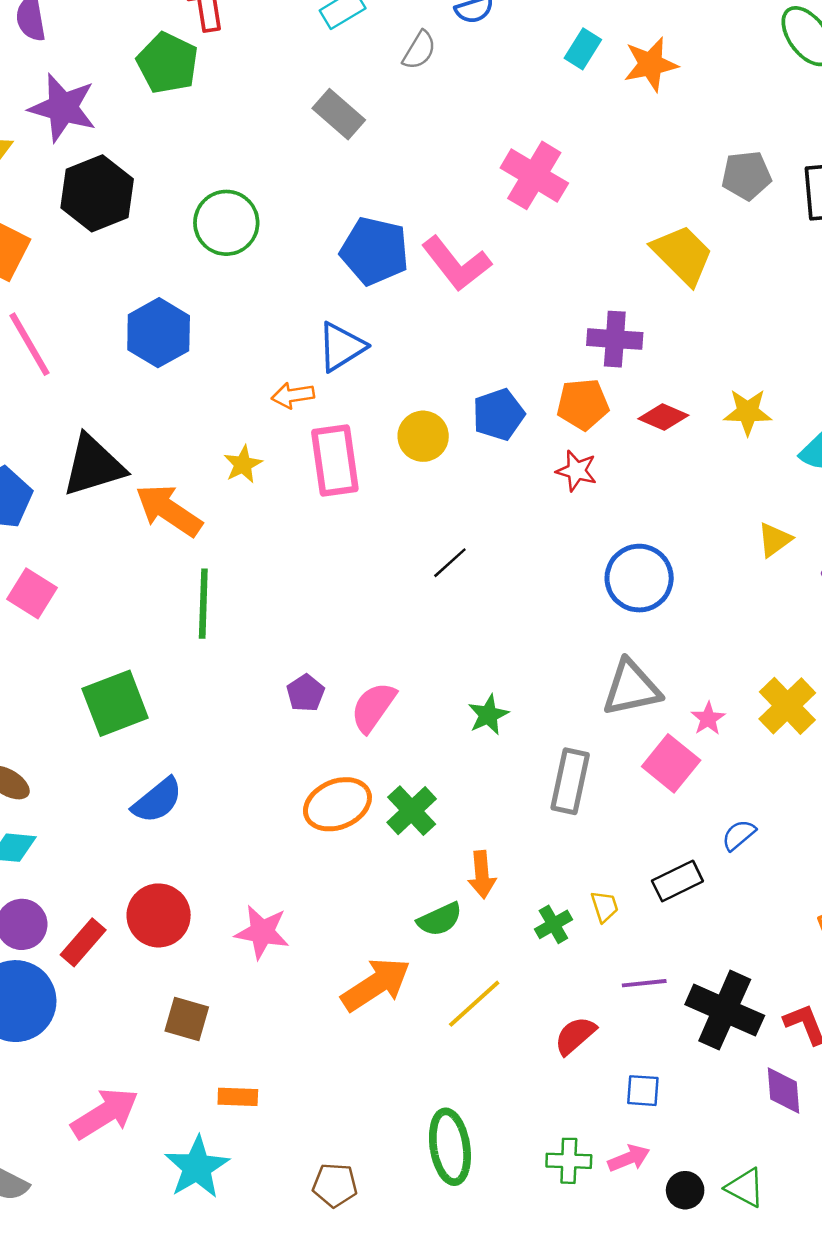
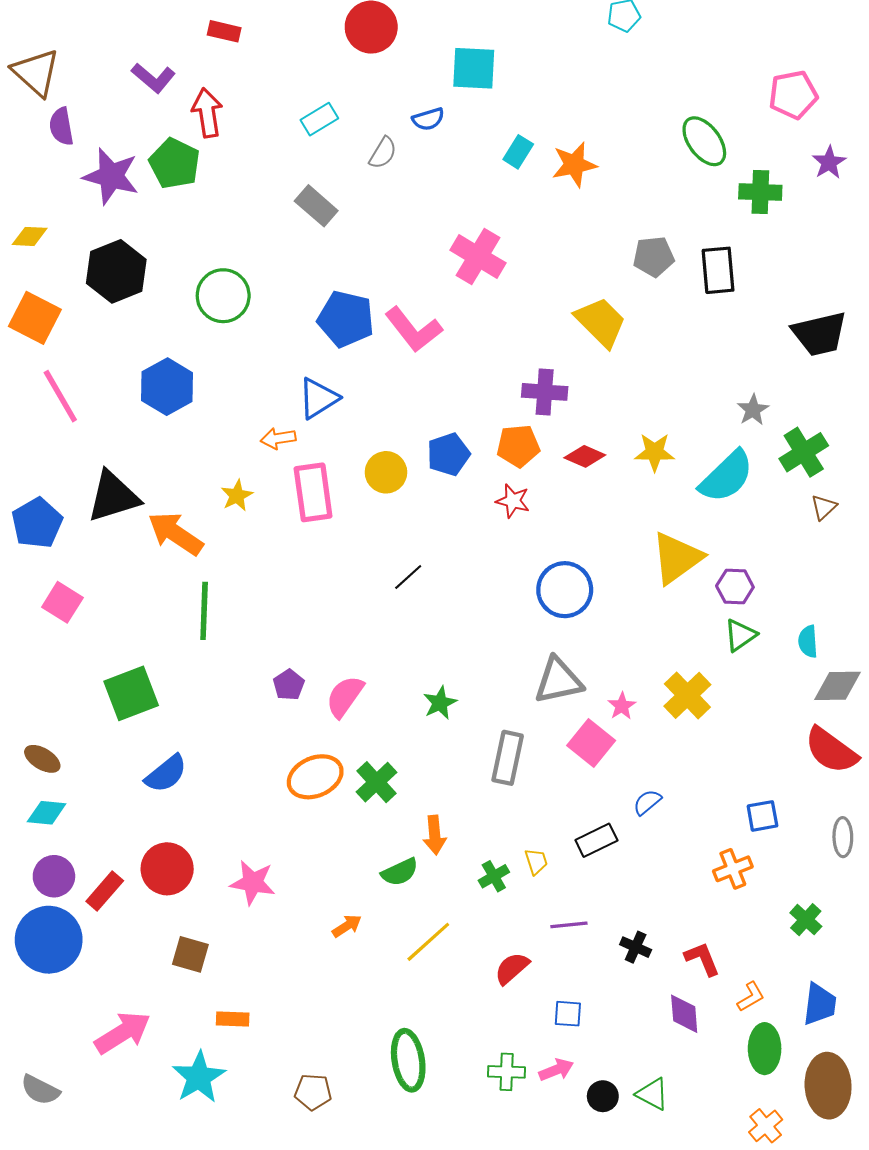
purple star: (63, 108) -> (111, 176), moved
yellow triangle: (775, 540) -> (677, 558), size x1.8
orange arrow: (376, 984) -> (347, 926), size x0.5
black cross: (725, 1010) -> (636, 947), size x0.5

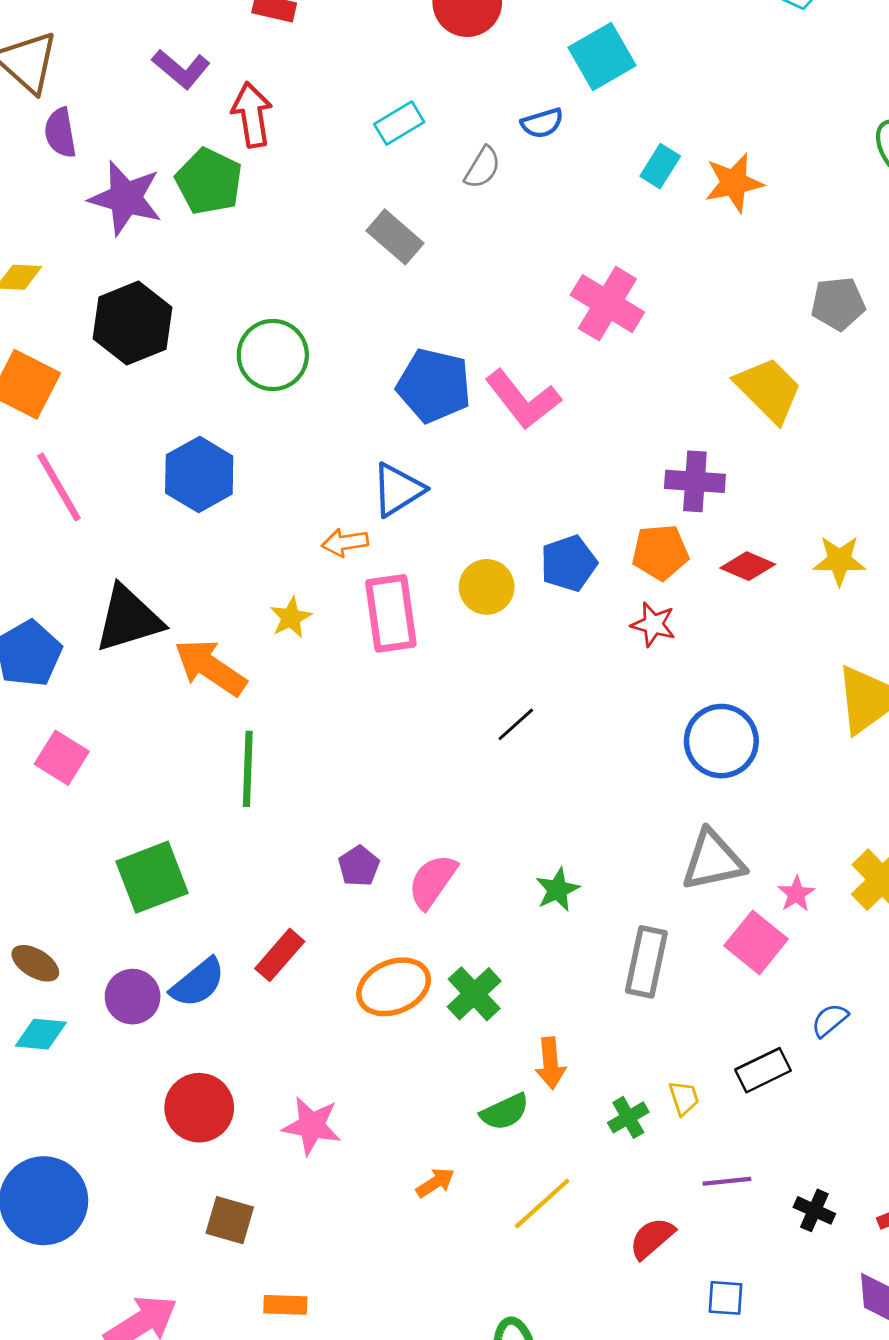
cyan square: (474, 68) -> (602, 56), turned -33
purple circle: (54, 876) -> (133, 997), moved
red rectangle: (105, 891) -> (280, 955), moved

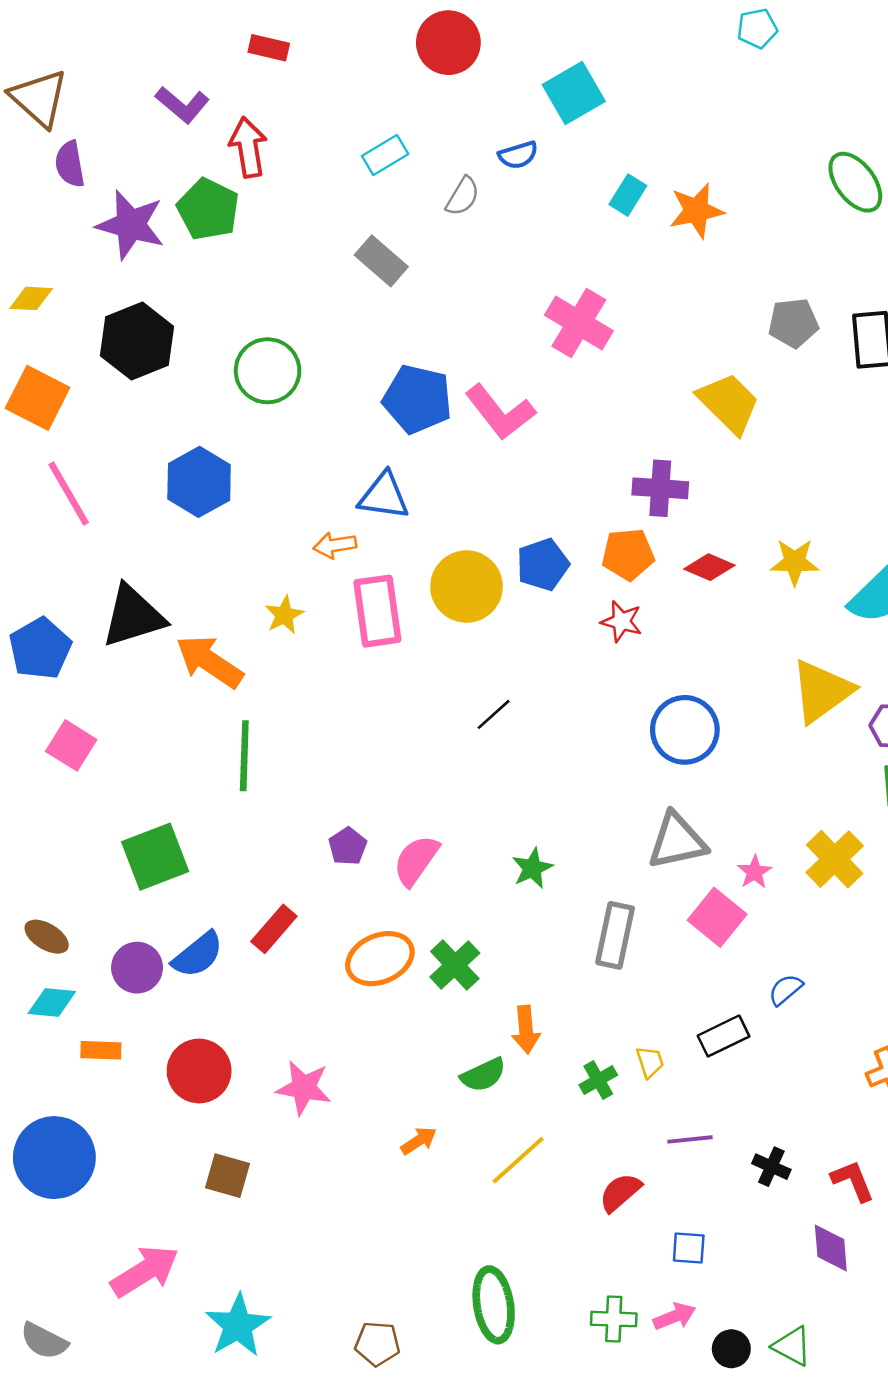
blue triangle: (398, 490) -> (384, 496), turned 40
yellow circle: (487, 587) -> (466, 587), size x1.4
orange rectangle: (285, 1305) -> (101, 1050), moved

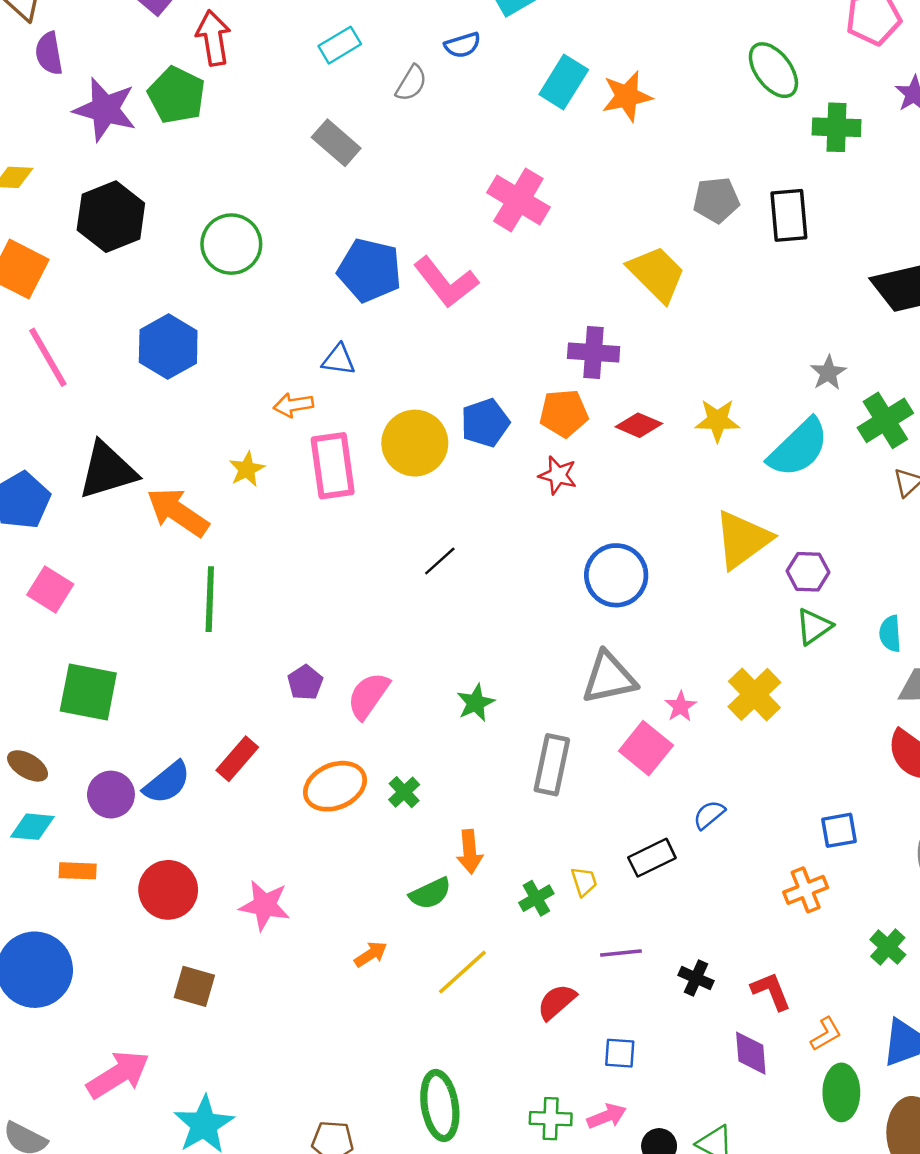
cyan rectangle: (628, 195) -> (564, 82), size x1.4
blue triangle: (384, 496) -> (339, 360), size x0.7
green square: (155, 857) -> (88, 692), moved, turned 32
green cross: (455, 965) -> (404, 792), size x0.7

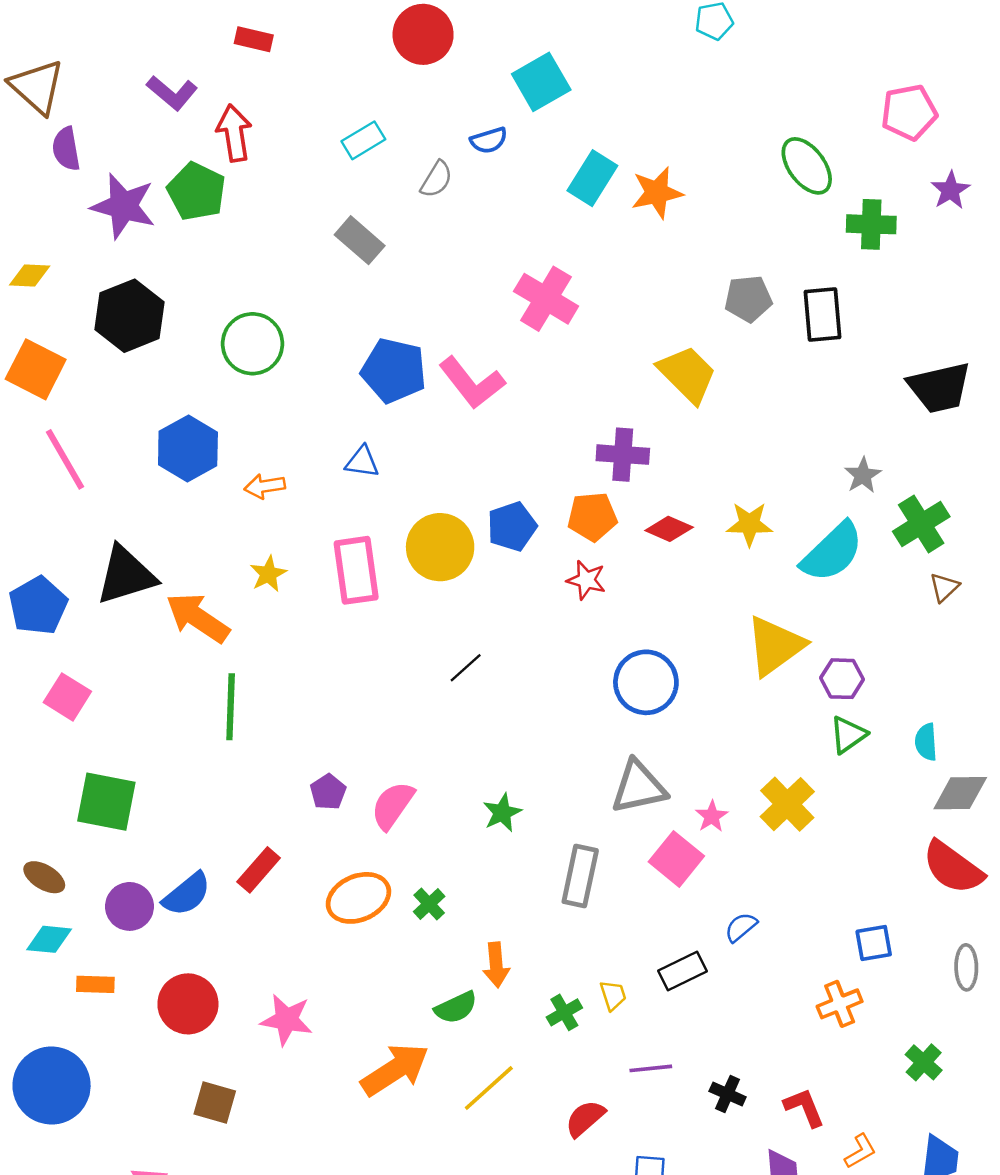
orange arrow: (293, 405) -> (265, 486), moved
orange arrow: (371, 954) -> (395, 1070), size x2.0

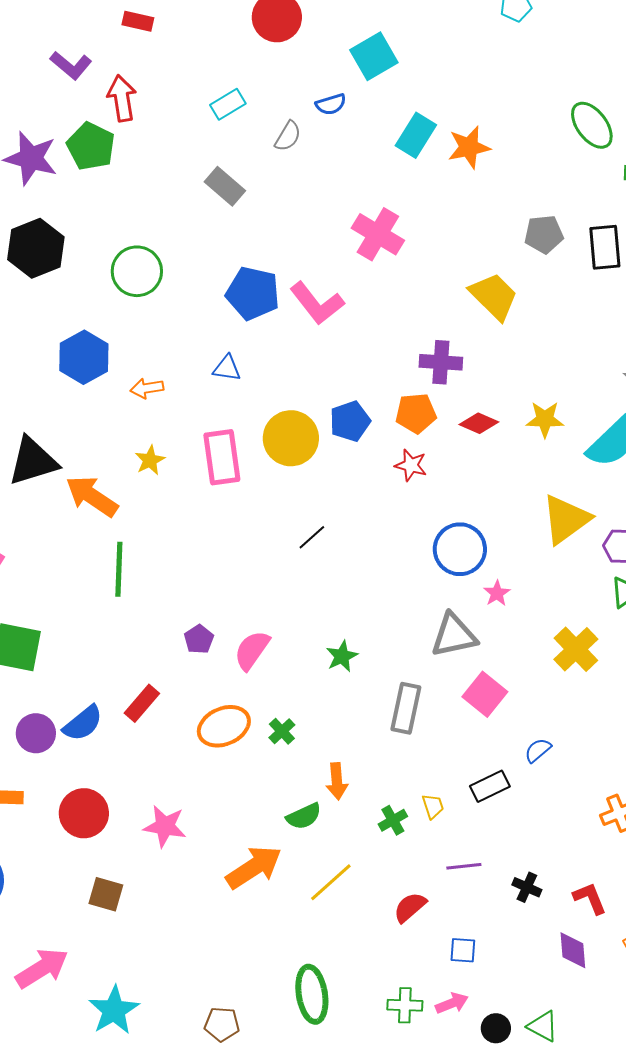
pink star: (712, 816) -> (497, 593), moved

